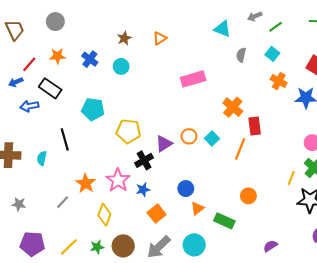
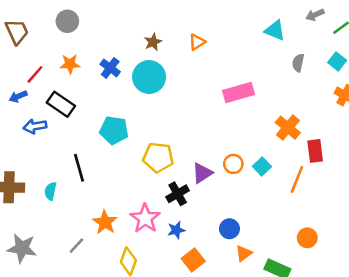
cyan circle: (121, 66) -> (149, 77), size x1.6
gray star: (19, 204) -> (22, 248), size x1.6

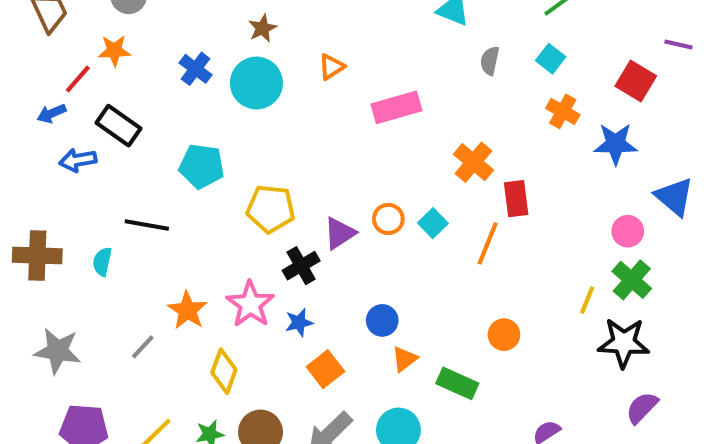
orange triangle: (197, 42) -> (331, 67), moved
orange star: (70, 64) -> (114, 51), moved
black line: (79, 168) -> (147, 225), turned -64

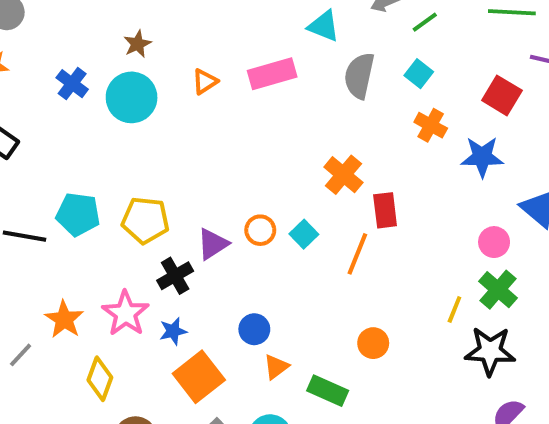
gray semicircle: (490, 61) -> (359, 76), size x1.6
pink rectangle: (396, 107) -> (272, 74), moved
cyan pentagon: (202, 166) -> (78, 214), moved
orange square: (325, 369) -> (199, 377), size x1.4

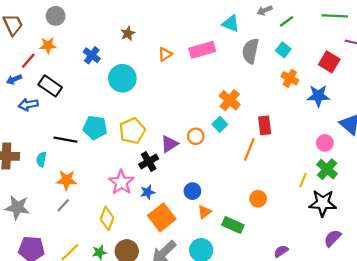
cyan circle: (132, 97) -> (122, 78), moved
orange cross: (343, 175) -> (230, 100), moved
yellow pentagon: (145, 220) -> (132, 131), turned -30
cyan square: (304, 234) -> (220, 124), moved
orange star: (64, 319) -> (67, 180), moved, turned -30

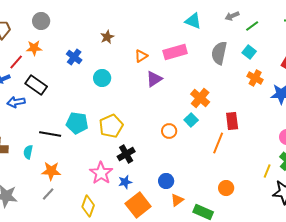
cyan triangle: (231, 24) -> (193, 21), moved
cyan circle: (122, 78) -> (102, 78), size x0.7
purple triangle: (169, 144) -> (154, 79), moved

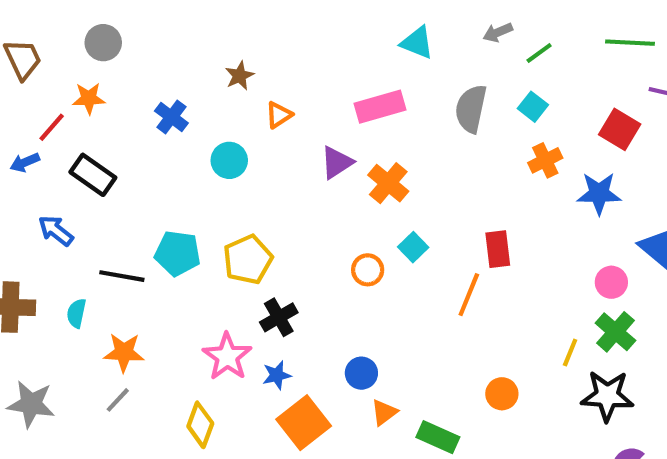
orange triangle: (141, 56) -> (279, 115), moved
orange cross: (255, 78) -> (545, 160), turned 35
orange cross: (200, 98) -> (388, 183), moved
blue arrow: (16, 102) -> (56, 231), moved, turned 48
orange circle: (226, 188) -> (502, 394), moved

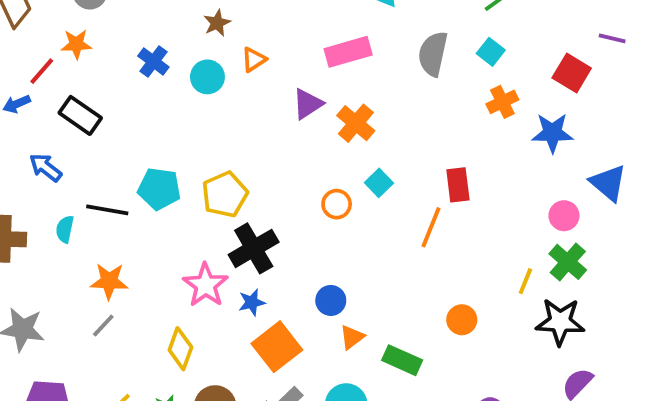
cyan circle: (229, 160) -> (207, 77), moved
cyan semicircle: (76, 313) -> (65, 229), moved
black cross: (279, 317) -> (254, 248), size x1.4

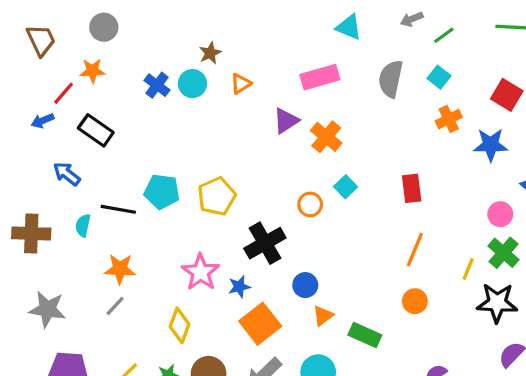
cyan circle: (207, 77) -> (192, 84), moved
orange line: (431, 227) -> (415, 250), moved
black cross: (254, 248) -> (265, 243), moved

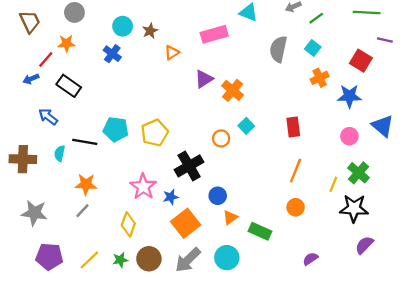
pink rectangle: (320, 77) -> (214, 34), moved
cyan circle: (192, 84) -> (123, 26), moved
pink circle: (500, 214) -> (349, 136), moved

